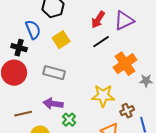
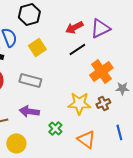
red arrow: (98, 20) -> (74, 27), turned 30
brown cross: (127, 111) -> (103, 103), moved
green cross: (69, 120) -> (55, 128), moved

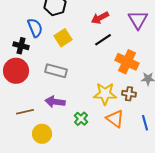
purple triangle: (100, 28) -> (138, 20), moved, turned -35
orange cross: (101, 71) -> (127, 62), turned -30
brown cross: (103, 103) -> (129, 94), turned 32
orange triangle: (86, 139) -> (115, 119), moved

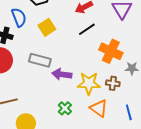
purple arrow: (55, 102) -> (62, 74), moved

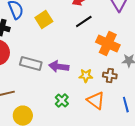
gray rectangle: (40, 60) -> (31, 64), moved
yellow star: (89, 83) -> (86, 76), size x0.6

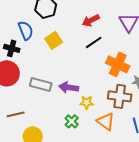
yellow star: (86, 76) -> (87, 102), moved
brown cross: (110, 76) -> (120, 96), size x1.6

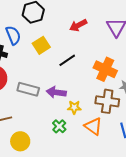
black line: (94, 42) -> (67, 60), moved

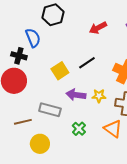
yellow square: (41, 45) -> (60, 71), moved
gray rectangle: (28, 89) -> (50, 110), moved
yellow star: (74, 107) -> (99, 96), moved

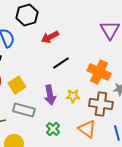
red arrow: (98, 28) -> (50, 37), moved
yellow square: (60, 71) -> (17, 85), moved
purple arrow: (76, 95) -> (50, 95), turned -108

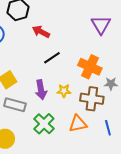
red arrow: (50, 37) -> (41, 32), turned 54
green cross: (53, 129) -> (44, 124), size x1.5
orange triangle: (87, 129) -> (78, 124), turned -48

